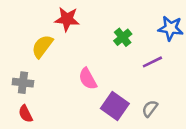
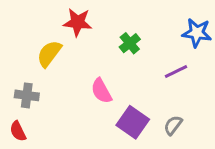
green cross: (123, 37) -> (130, 43), moved
red semicircle: (26, 114) -> (18, 131), moved

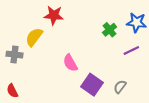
green cross: (130, 43) -> (110, 30), moved
purple line: (176, 72) -> (131, 50), moved
gray cross: (27, 95) -> (14, 55), moved

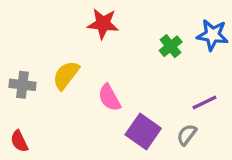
red star: (54, 15) -> (103, 24), moved
yellow semicircle: (34, 37) -> (66, 75), moved
purple line: (131, 50) -> (204, 103), moved

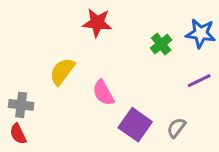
gray cross: (22, 85) -> (21, 105), moved
purple line: (204, 103) -> (199, 81), moved

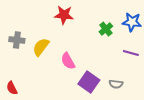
purple line: (199, 81) -> (131, 53), turned 42
gray cross: (21, 105) -> (17, 40), moved
gray semicircle: (176, 128) -> (116, 84), turned -120

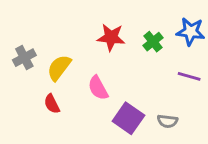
red star: (64, 15) -> (111, 37), moved
gray cross: (17, 40) -> (24, 58), turned -35
red semicircle: (12, 88) -> (52, 104), moved

